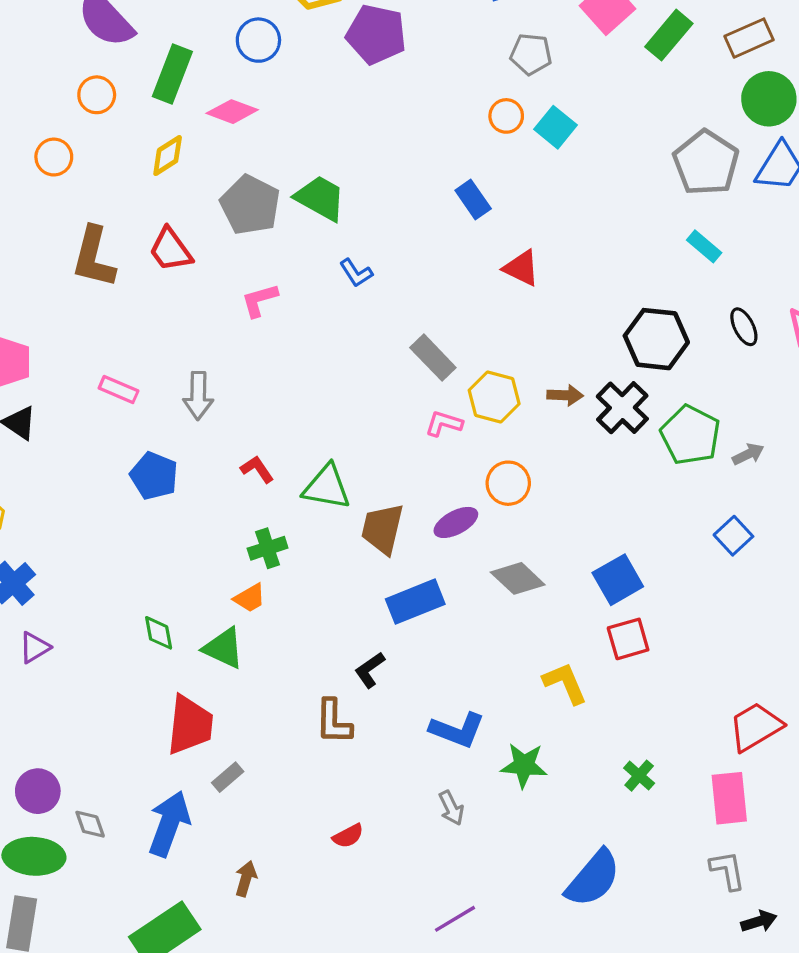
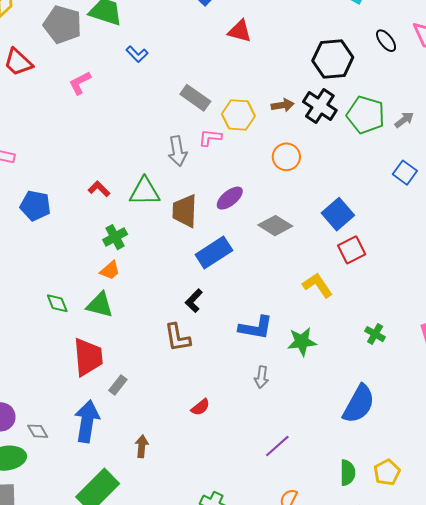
gray arrow: (198, 396) -> (177, 151), moved
orange circle: (508, 483) -> (286, 157), moved
gray arrow: (451, 808) -> (262, 377), turned 45

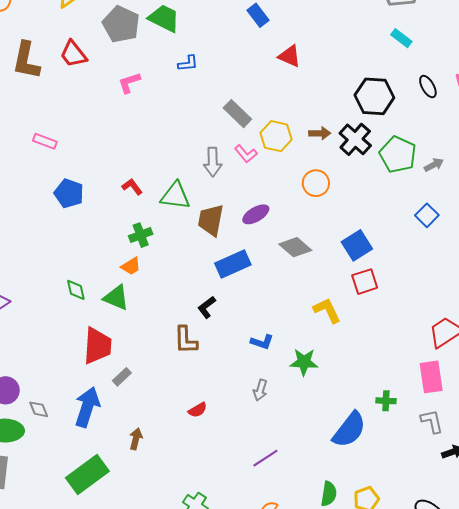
blue L-shape: (137, 54) -> (188, 63), turned -60
pink L-shape: (210, 138) -> (246, 154), turned -145
blue L-shape: (256, 328) -> (262, 342), size x0.7
green cross: (375, 334) -> (386, 401), moved, turned -36

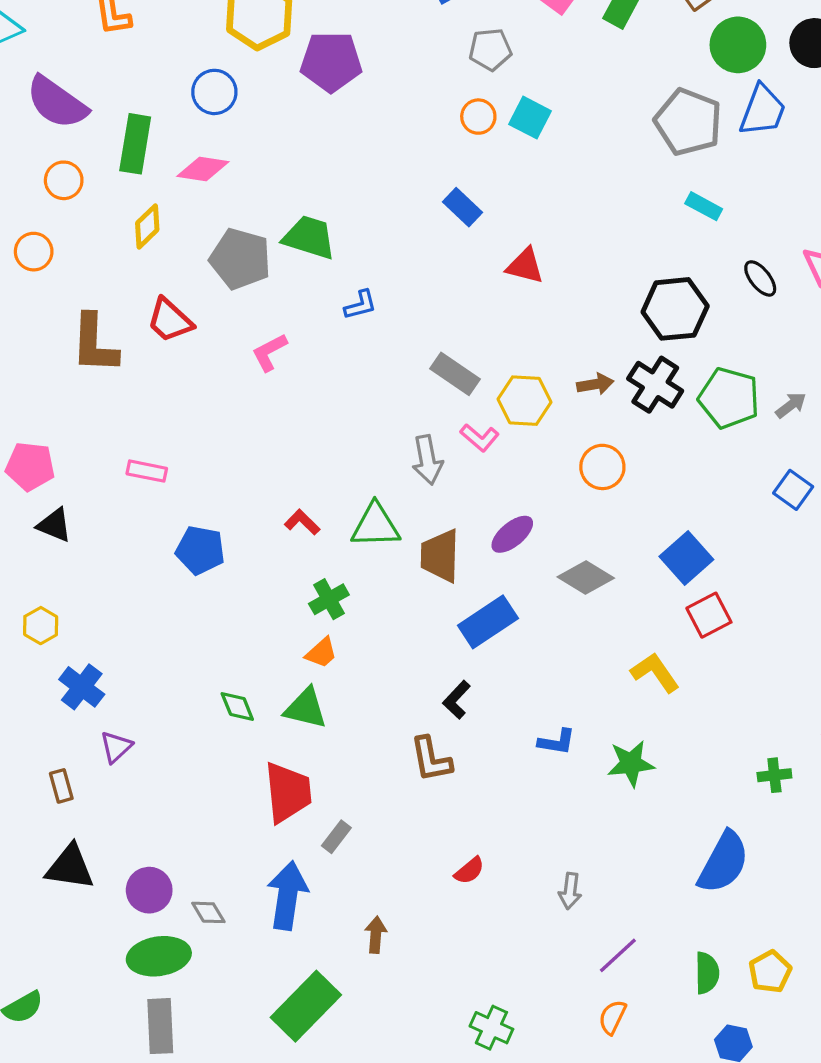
gray arrow: (260, 390) -> (570, 891), moved
green cross: (386, 401) -> (774, 775), moved
purple line: (265, 458) -> (618, 955), moved

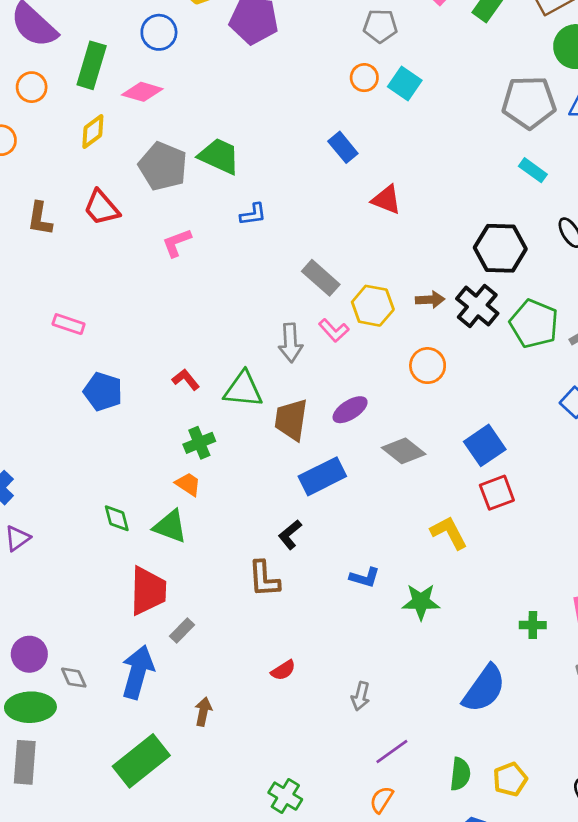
gray pentagon: (688, 122) -> (529, 102), turned -30
brown L-shape: (94, 344) -> (40, 219), size x0.7
orange trapezoid: (321, 653) -> (188, 484), turned -112

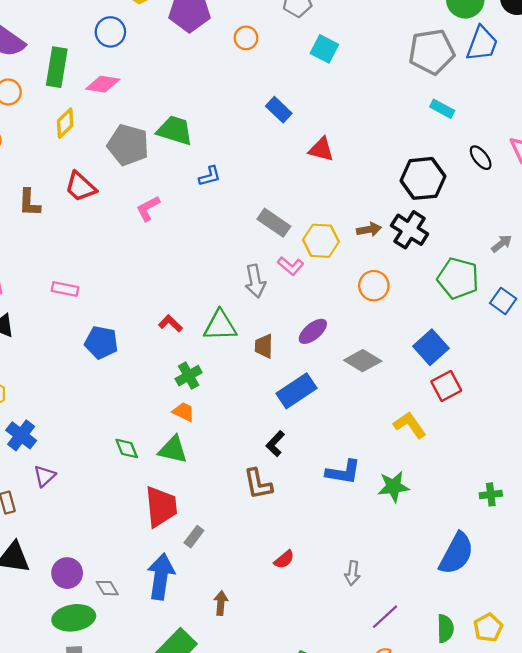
orange circle: (364, 78) -> (246, 38), moved
green pentagon: (534, 324) -> (458, 278), moved
brown trapezoid: (291, 420) -> (264, 346), size x0.7
blue L-shape: (365, 577) -> (343, 472), size x1.4

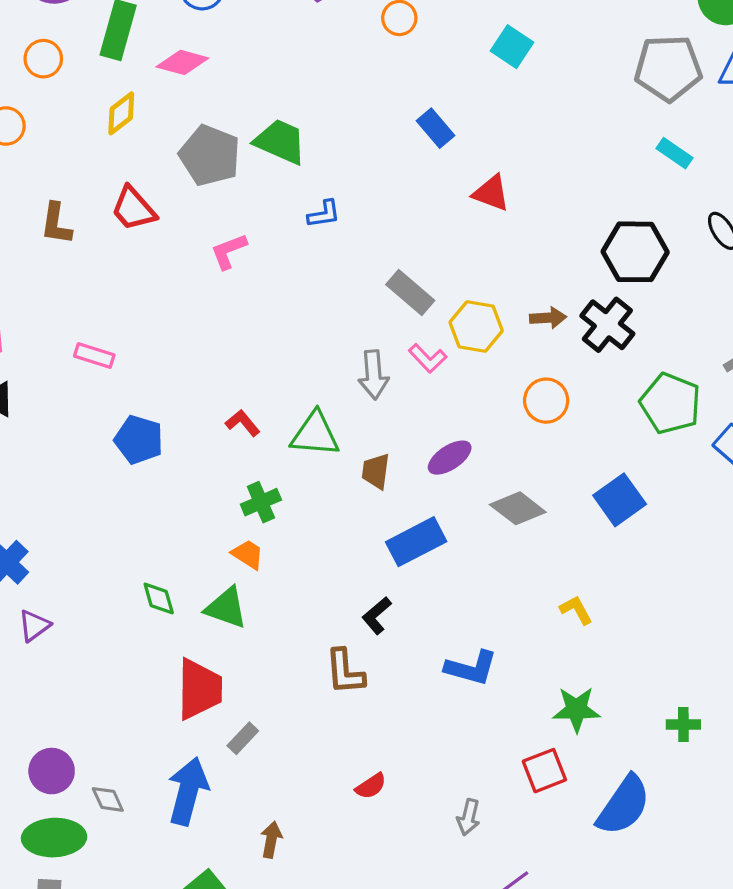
red square: (446, 386) -> (544, 771), moved
yellow L-shape: (410, 425) -> (576, 610), size x0.7
green star: (393, 487) -> (576, 709), moved

